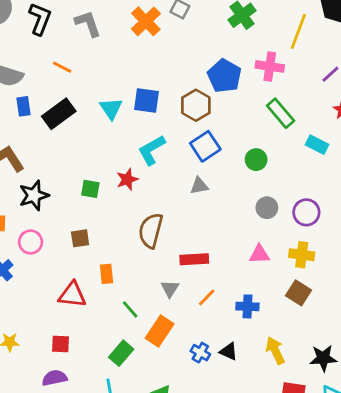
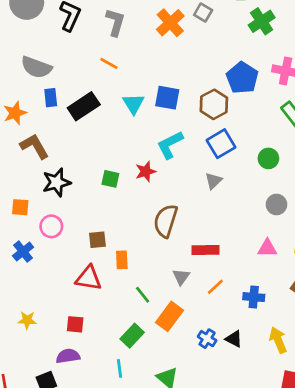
gray L-shape: (88, 24) -> (115, 22), turned 32
orange line: (62, 67) -> (109, 63), moved
gray triangle: (199, 186) -> (213, 181), turned -36
brown square: (80, 238) -> (97, 240), moved

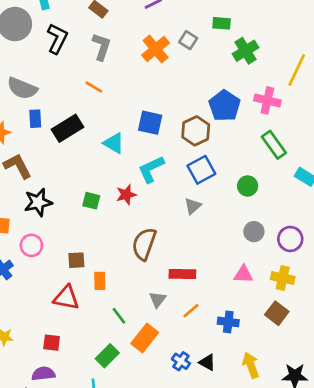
cyan triangle: (133, 104) -> (114, 143), moved, turned -30

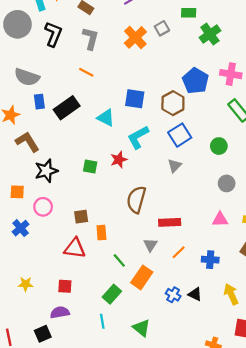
gray square: (188, 40) -> (162, 28), turned 32

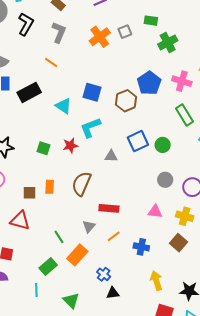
blue square: (180, 135) -> (138, 141), moved
gray triangle: (175, 166) -> (111, 156), moved, turned 40
orange rectangle: (101, 233) -> (50, 187), moved
black triangle: (195, 294) -> (113, 293), moved, turned -40

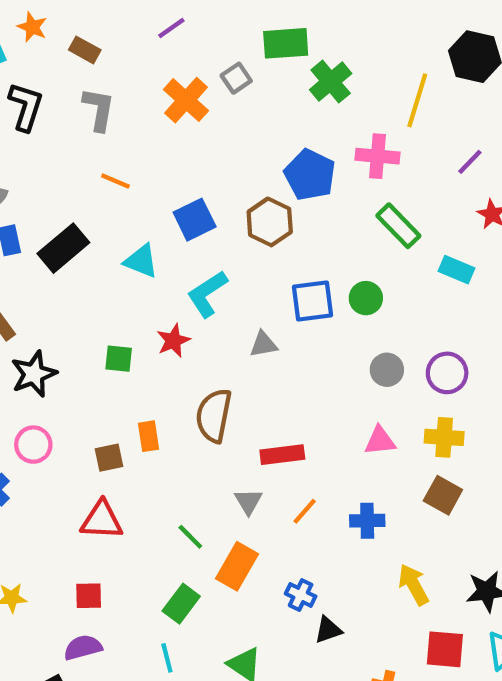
green rectangle: (151, 21) -> (286, 43), size x1.5
orange line: (51, 62) -> (115, 181), moved
blue square: (92, 92) -> (195, 220), turned -30
blue square: (138, 141) -> (313, 301), turned 30

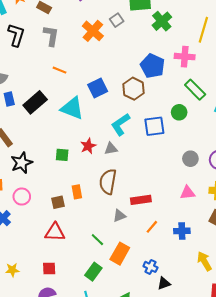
cyan triangle: (141, 261) -> (72, 108), size x1.4
cyan L-shape: (207, 294) -> (120, 124), moved
green circle: (366, 298) -> (179, 112), moved
gray triangle: (263, 344) -> (111, 149), moved
gray triangle: (248, 501) -> (119, 216), moved, turned 40

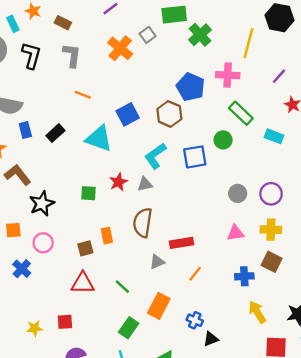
black rectangle: (35, 102) -> (55, 133), size x0.7
blue cross: (182, 231) -> (244, 276), moved
green line: (97, 240) -> (122, 287), moved
red square: (49, 268) -> (65, 322), moved

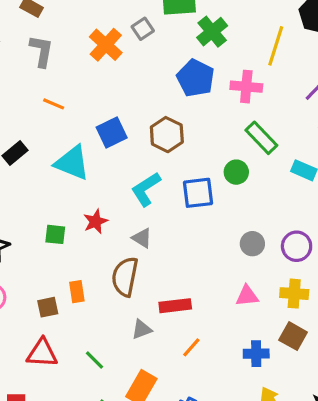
blue pentagon: (191, 87) -> (196, 78), moved
gray triangle: (145, 184) -> (142, 238), moved, turned 42

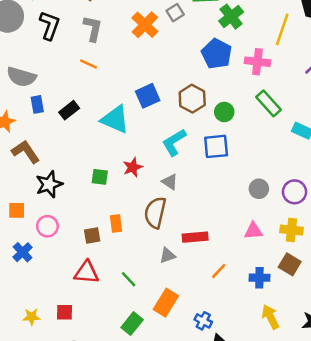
orange line: (54, 104) -> (89, 64), moved
green circle: (236, 172) -> (224, 112), moved
orange line: (191, 347) -> (219, 271), moved

